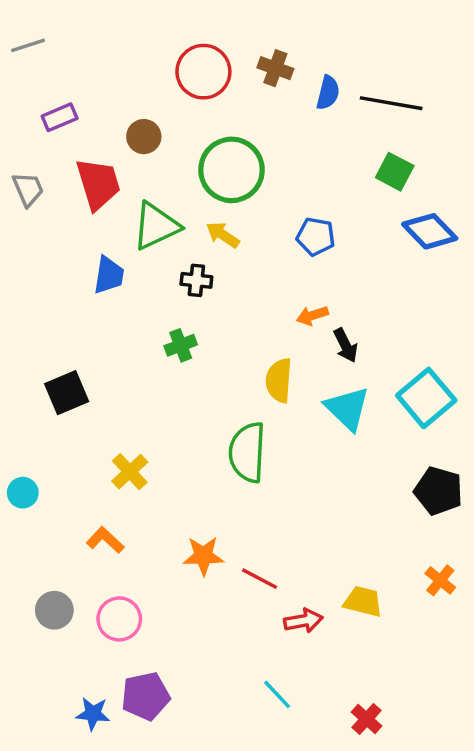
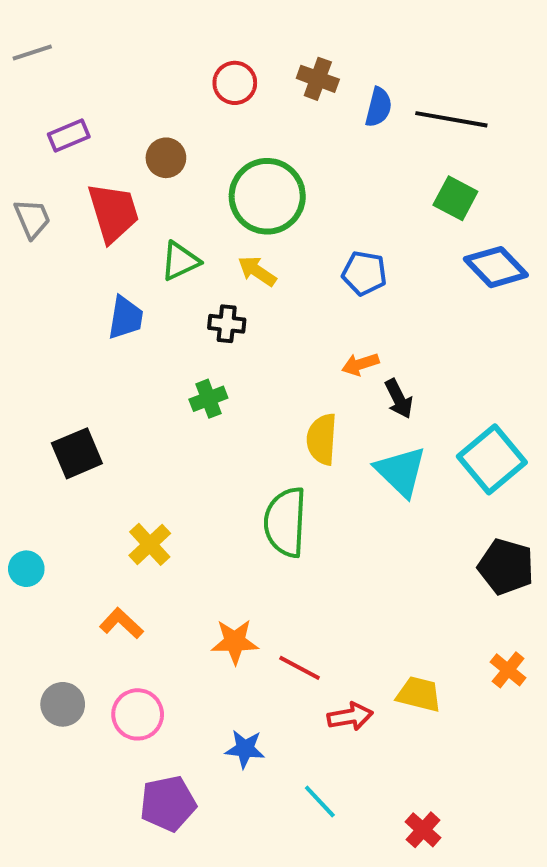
red circle: (203, 72) -> (235, 83), size x0.7
green triangle: (156, 226) -> (180, 261), size x0.7
blue star: (93, 714) -> (245, 749), moved

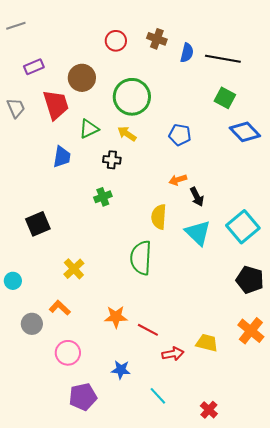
brown circle: (166, 158) -> (82, 78), size x1.4
orange cross: (508, 670) -> (251, 331), size x1.5
gray circle: (63, 704) -> (32, 324), moved

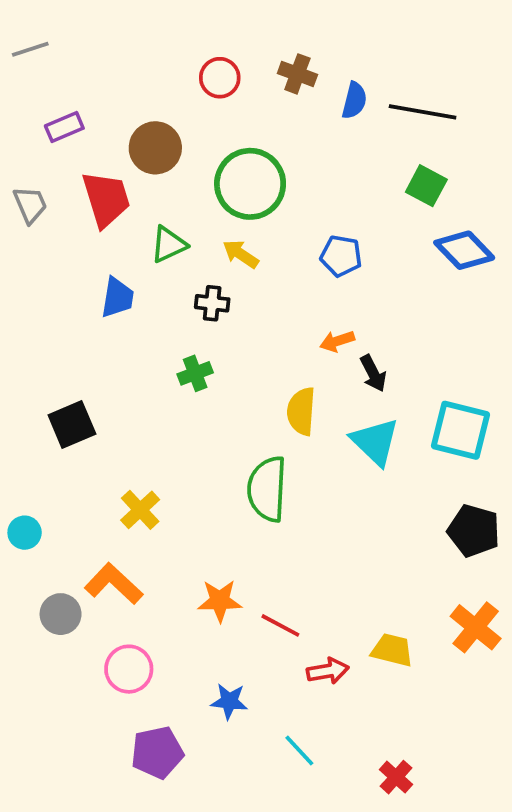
cyan square: (243, 227) -> (460, 430), turned -36
orange L-shape: (60, 308) -> (114, 584), size x1.4

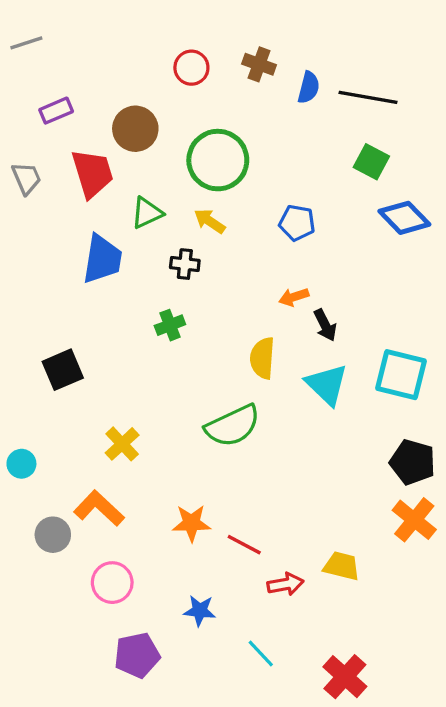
blue trapezoid: (117, 298) -> (102, 259), size x1.4
green semicircle: (267, 489) -> (233, 426), turned -118
orange cross: (476, 627) -> (414, 520), moved
red cross: (396, 777) -> (345, 677), size x1.5

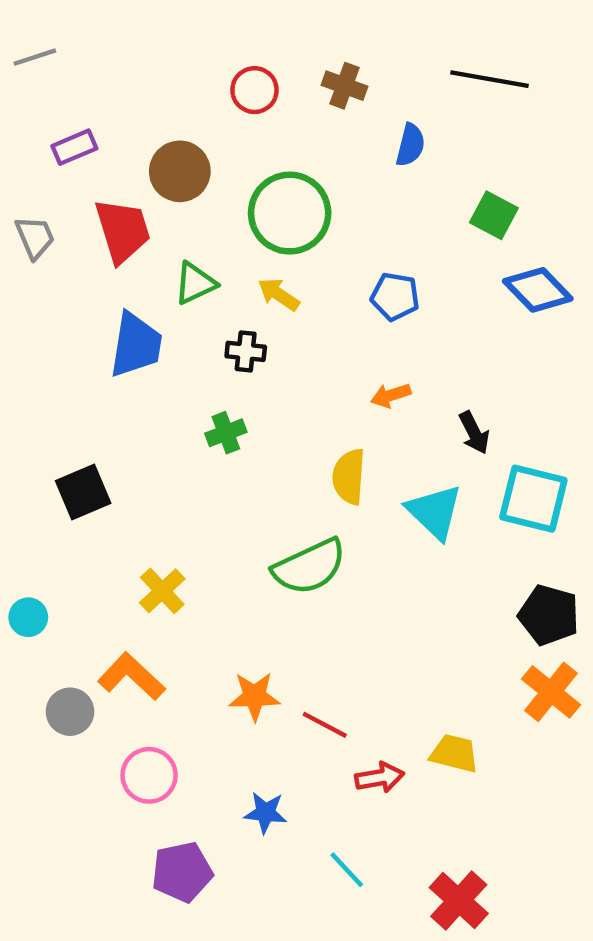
blue semicircle: (309, 87) -> (410, 145), moved
black line: (368, 97) -> (489, 79), moved
black arrow: (325, 325) -> (474, 433), moved

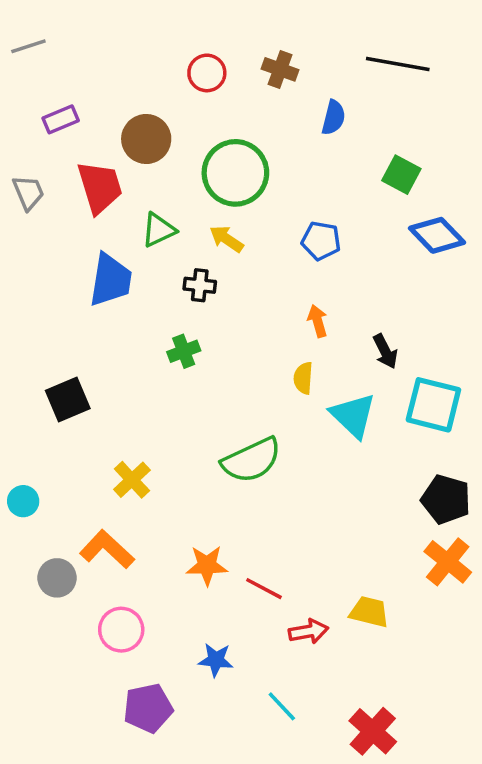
orange arrow: (391, 395) -> (317, 321), turned 92
yellow semicircle: (349, 477) -> (303, 378), moved, size x0.7

